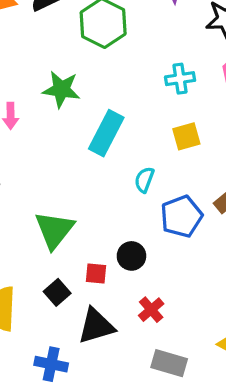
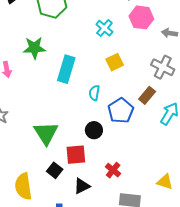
cyan cross: (180, 79) -> (104, 28), turned -30
black circle: (131, 256) -> (94, 130), moved
red square: (96, 273) -> (76, 155), size x1.5
black triangle: (96, 326) -> (82, 186), size x0.7

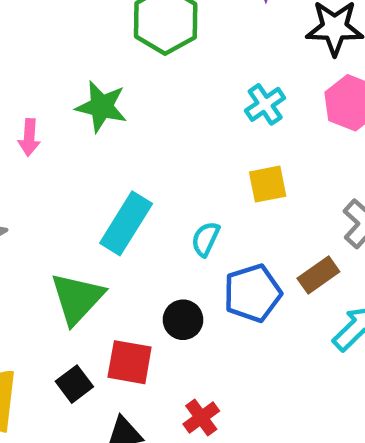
cyan rectangle: (66, 69) -> (126, 223), moved

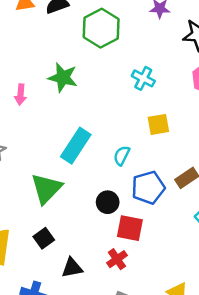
cyan cross: (265, 104) -> (143, 78), moved, turned -30
red square: (130, 362) -> (130, 228), moved

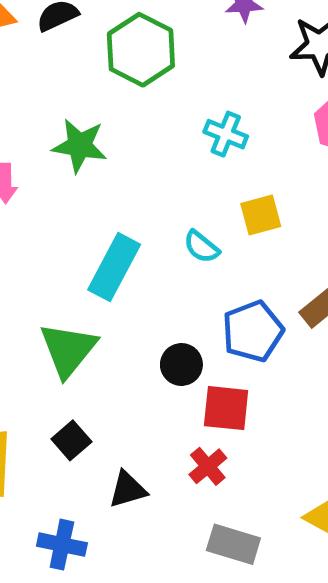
cyan semicircle: (122, 156) -> (201, 247), moved, turned -72

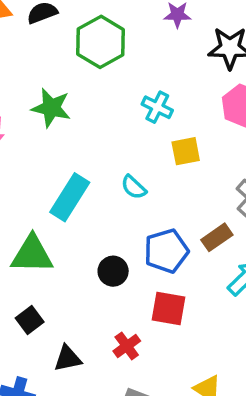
yellow square: (261, 215) -> (186, 151), moved
green triangle: (68, 350) -> (32, 254), turned 48
red square: (226, 408) -> (169, 309), moved

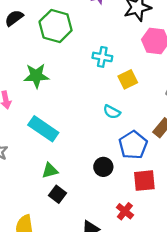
cyan semicircle: (134, 187) -> (112, 112), moved
cyan rectangle: (70, 197) -> (43, 129), moved, turned -72
green triangle: (32, 254) -> (50, 171), size x0.6
black square: (30, 320) -> (57, 194), moved

